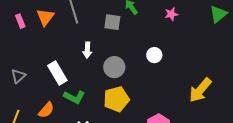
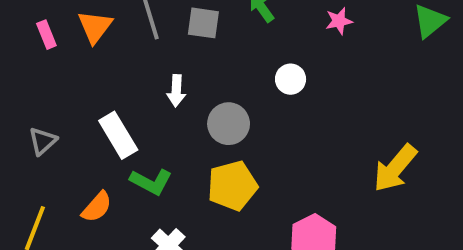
gray square: (112, 22) -> (203, 23), moved
white circle: (154, 55) -> (291, 79), moved

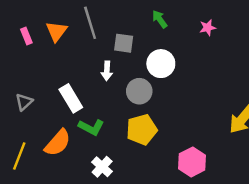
gray square: (203, 23) -> (124, 43), moved
white circle: (291, 79) -> (161, 64), moved, size x1.5
orange semicircle: (97, 207) -> (58, 143), size x1.4

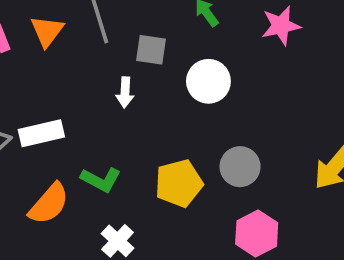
pink star: (208, 28) -> (281, 26), size x1.5
gray circle: (139, 91) -> (240, 167), moved
white rectangle: (71, 98) -> (41, 133), moved, turned -72

